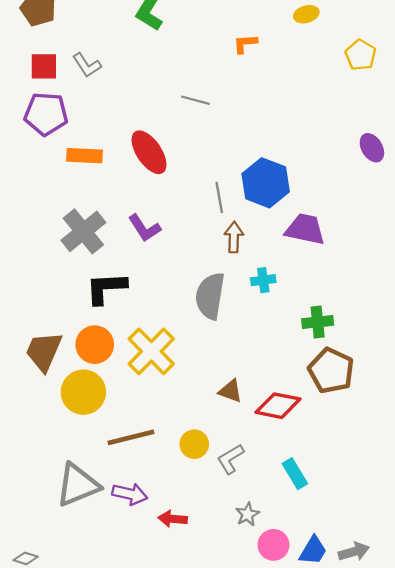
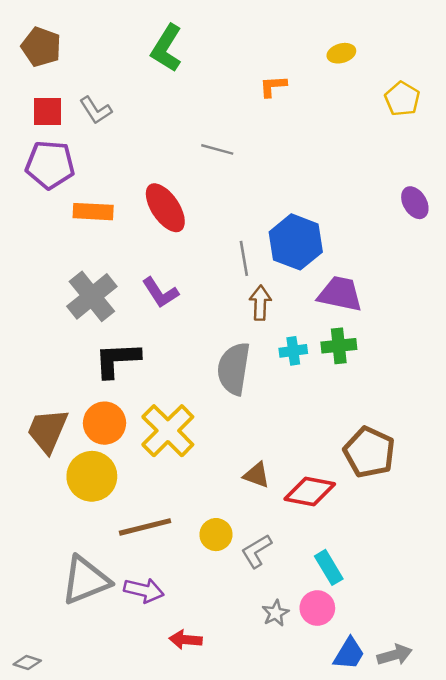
green cross: (318, 322) -> (339, 346), moved
red arrow: (173, 519) -> (186, 640), moved
pink circle: (273, 545) -> (317, 608), moved

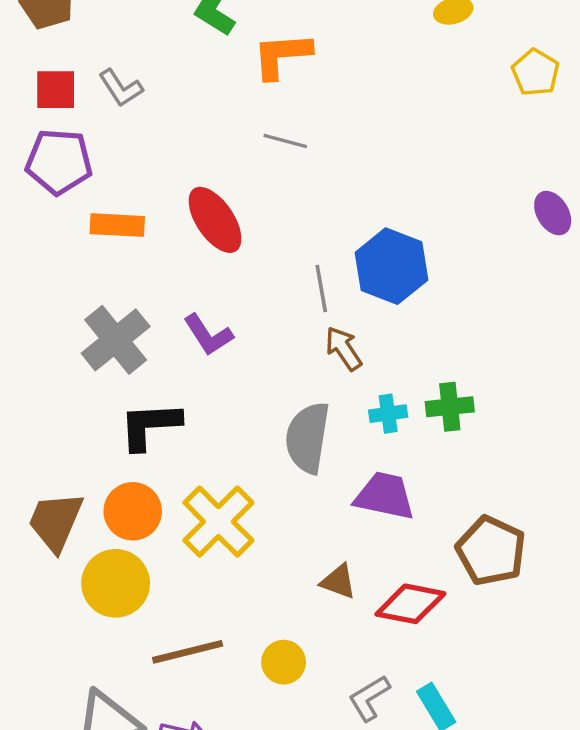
orange L-shape: (273, 86) -> (282, 55), moved, size x1.6
purple trapezoid: (340, 294) -> (385, 496), moved
brown arrow: (260, 303) -> (344, 348), turned -36
gray L-shape: (257, 551) -> (369, 698), moved

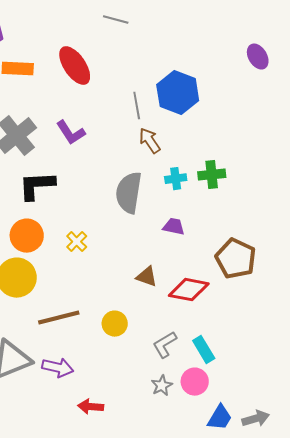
purple ellipse: (553, 213) -> (258, 57), moved
purple trapezoid: (385, 496) -> (174, 227), size x0.6
yellow cross: (218, 522) -> (77, 242), size x0.5

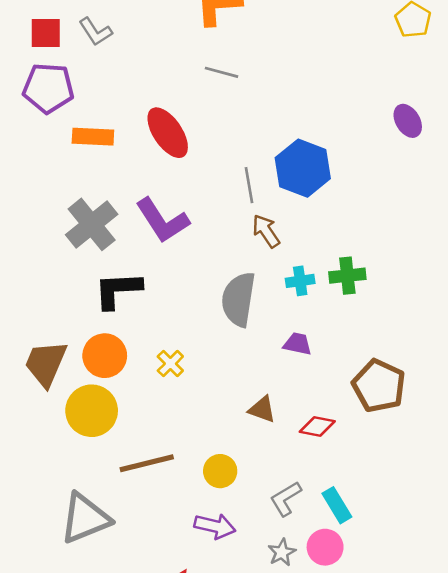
purple L-shape: (71, 133) -> (162, 221), size x1.4
red diamond: (189, 290) -> (317, 426), size x0.7
purple arrow: (58, 368) -> (215, 526), moved

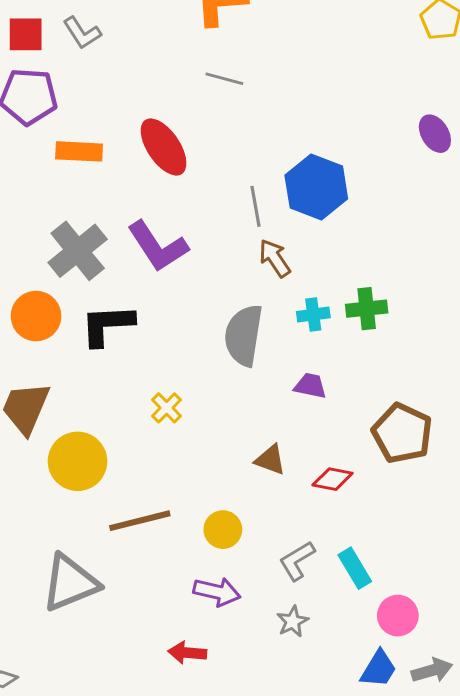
orange circle: (105, 356) -> (36, 316), moved
pink circle: (325, 547) -> (398, 616), moved

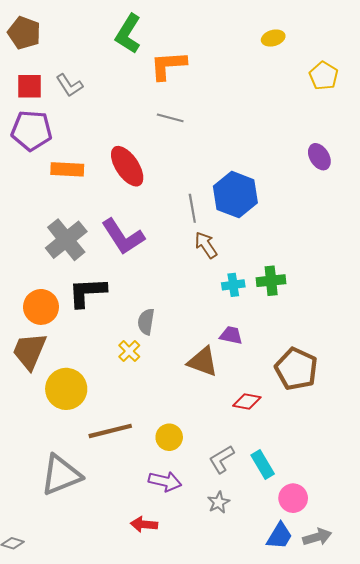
orange circle: (36, 316) -> (41, 307), moved
gray semicircle: (244, 335) -> (146, 322), moved, size x0.6
brown triangle: (270, 460) -> (203, 362), moved, size x1.4

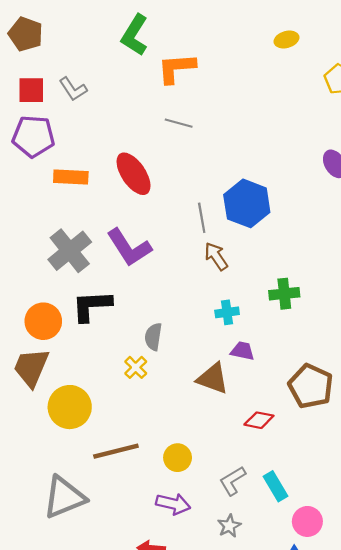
cyan cross: (233, 285) -> (227, 312), moved

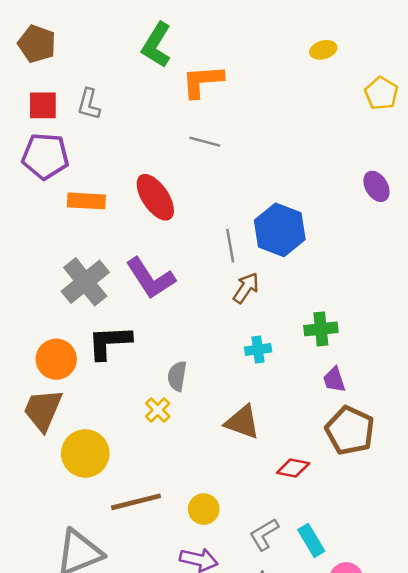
gray L-shape: (73, 89) -> (89, 104), turned 48
brown arrow: (216, 256) -> (246, 288), turned 68
purple trapezoid: (242, 351) -> (334, 380), moved, turned -120

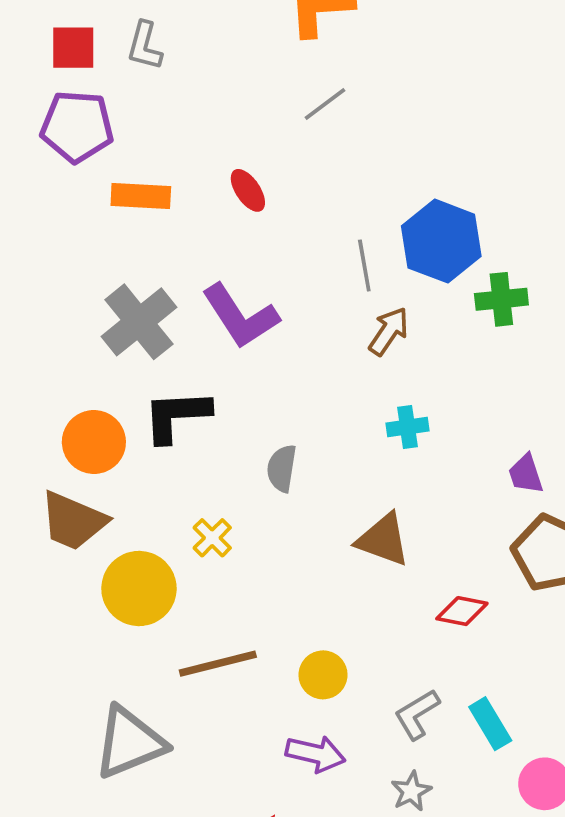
gray line: (205, 142) -> (325, 104), turned -52
red ellipse: (155, 197) -> (248, 190), size x0.6
green cross: (321, 329) -> (501, 299), moved
brown trapezoid: (43, 410) -> (73, 521), turned -90
yellow cross: (158, 410) -> (212, 538), moved

